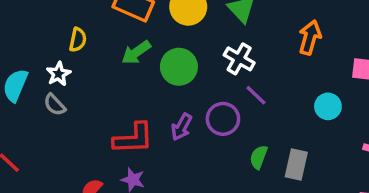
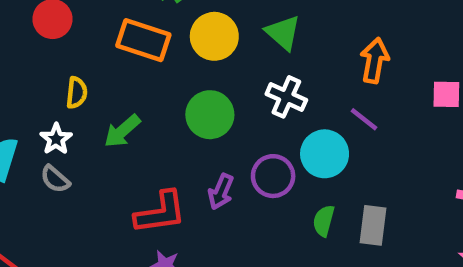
green arrow: (136, 52) -> (122, 131), moved
purple line: (256, 95) -> (364, 119), moved
cyan circle: (328, 106) -> (325, 154), moved, size x1.4

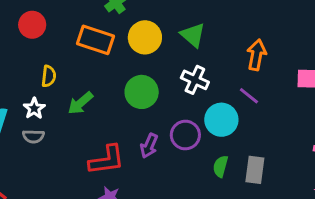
gray semicircle: (55, 179) -> (33, 136), turned -40

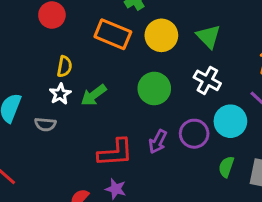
white star: (34, 108) -> (60, 94), moved

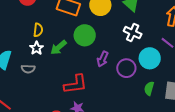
green circle: (154, 88) -> (85, 35), moved
purple arrow: (158, 142) -> (103, 59), moved

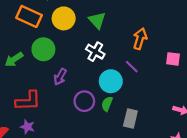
purple circle: (126, 68) -> (84, 101), moved
green semicircle: (149, 88) -> (107, 104), moved

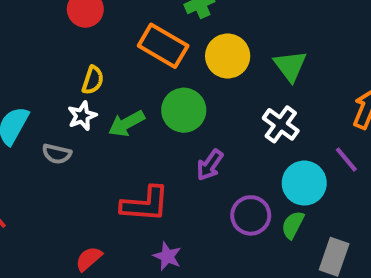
purple star: (27, 127) -> (167, 256), moved

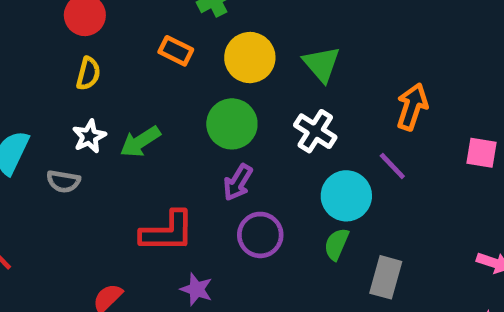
orange rectangle: (163, 46) -> (176, 51), size x0.6
yellow semicircle: (93, 80) -> (88, 74), moved
green circle: (184, 110) -> (232, 124), moved
purple circle: (251, 215) -> (260, 235), moved

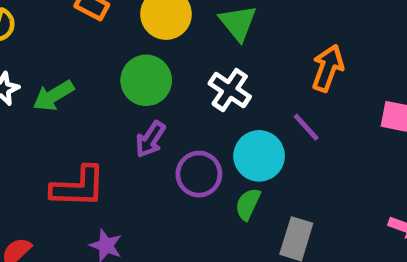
purple circle: (260, 235) -> (199, 174), moved

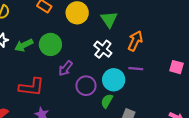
orange arrow: (328, 68) -> (135, 41), moved
green circle: (146, 80) -> (50, 44), moved
purple line: (306, 127) -> (136, 69), turned -48

